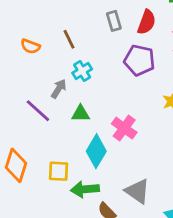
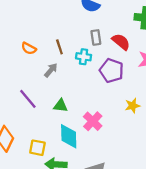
red semicircle: (147, 22) -> (121, 42), turned -78
cyan cross: (82, 71) -> (84, 57), moved, turned 32
gray arrow: (59, 89) -> (51, 70), moved
cyan diamond: (96, 151) -> (69, 136), turned -40

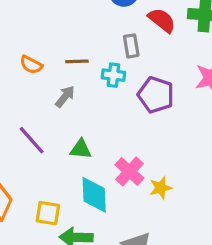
red semicircle: (121, 42) -> (162, 20), moved
brown line: (59, 47) -> (77, 61), turned -72
yellow star: (132, 106) -> (161, 188), moved

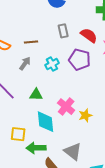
red semicircle: (162, 20) -> (89, 35), moved
cyan cross: (113, 75) -> (52, 64), moved, turned -32

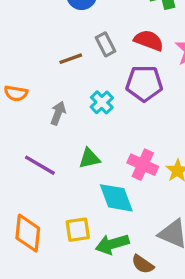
brown line: (31, 42) -> (71, 59), moved

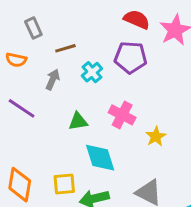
gray rectangle: (105, 44) -> (33, 28), moved
brown line: (71, 59) -> (65, 48), moved
purple line: (40, 165) -> (22, 108), moved
pink cross: (143, 165) -> (122, 115), moved

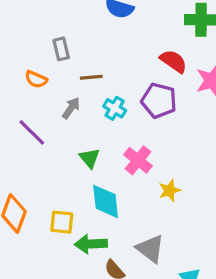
cyan cross: (92, 72) -> (115, 108), turned -30
green triangle: (78, 121) -> (90, 158), turned 48

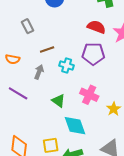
gray rectangle: (61, 49) -> (27, 26), moved

